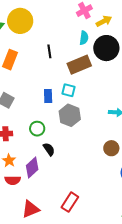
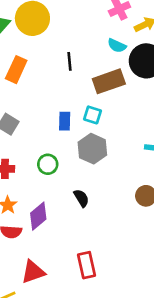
cyan semicircle: (84, 38) -> (117, 46), turned 104
black semicircle: (49, 149) -> (81, 198), moved
red rectangle: (70, 202) -> (87, 265), turned -48

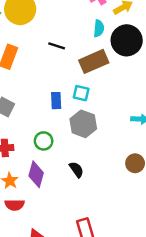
cyan semicircle: (117, 46) -> (99, 28), turned -105
black line: (69, 61) -> (57, 46), turned -63
purple diamond: (38, 216) -> (36, 174), moved, turned -30

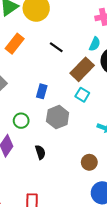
brown rectangle: (94, 61) -> (82, 69), turned -40
cyan square: (81, 93) -> (82, 95), moved

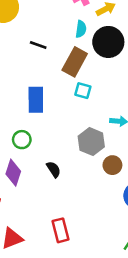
blue rectangle: (42, 91) -> (36, 100), size x1.5
gray hexagon: (58, 117) -> (91, 142), moved

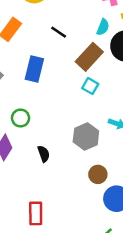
blue rectangle: (36, 100) -> (34, 69), moved
brown circle: (112, 165) -> (98, 174), moved

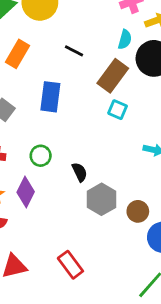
gray hexagon: (86, 136) -> (101, 199), moved
black semicircle: (44, 154) -> (80, 172), moved
red rectangle: (36, 213) -> (70, 265), turned -30

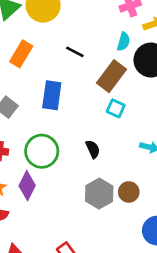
green circle: (41, 156) -> (42, 151), size x1.6
black semicircle: (80, 172) -> (93, 149), moved
brown circle: (138, 211) -> (129, 192), moved

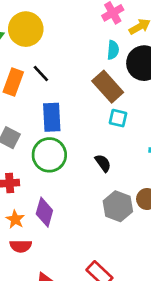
black line: (75, 52) -> (41, 74), moved, turned 30
brown rectangle: (112, 76) -> (108, 87), turned -68
green circle: (42, 151) -> (49, 155), moved

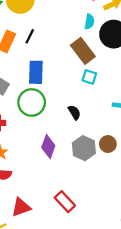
black line: (41, 74) -> (30, 36), turned 64
purple diamond: (44, 212) -> (48, 147), moved

